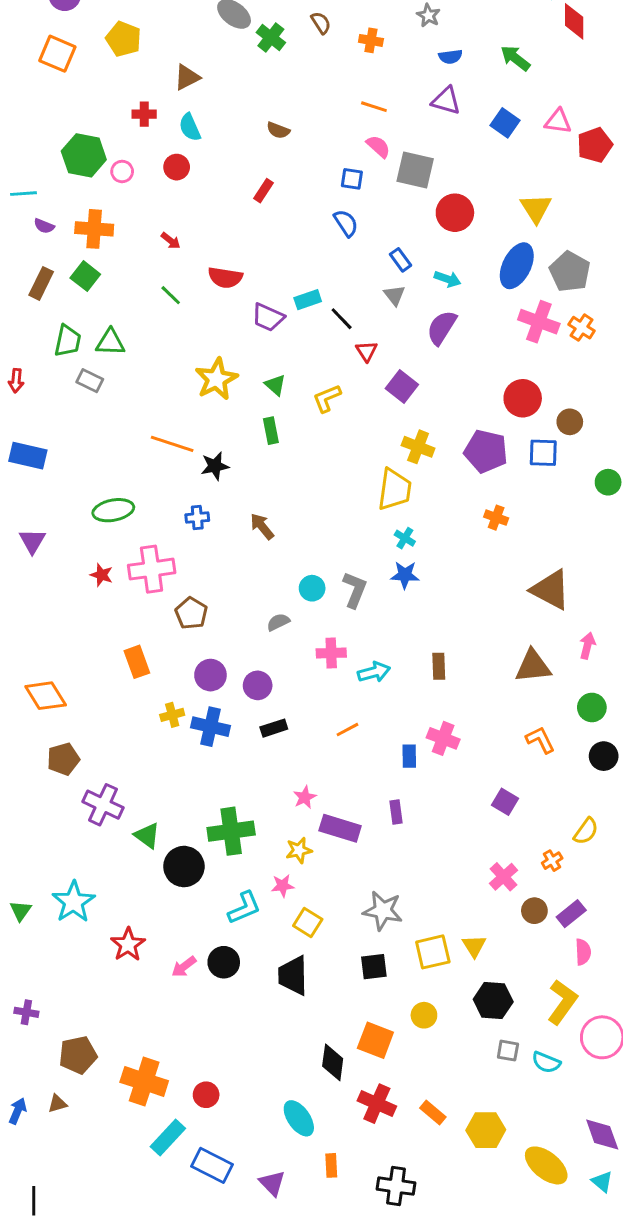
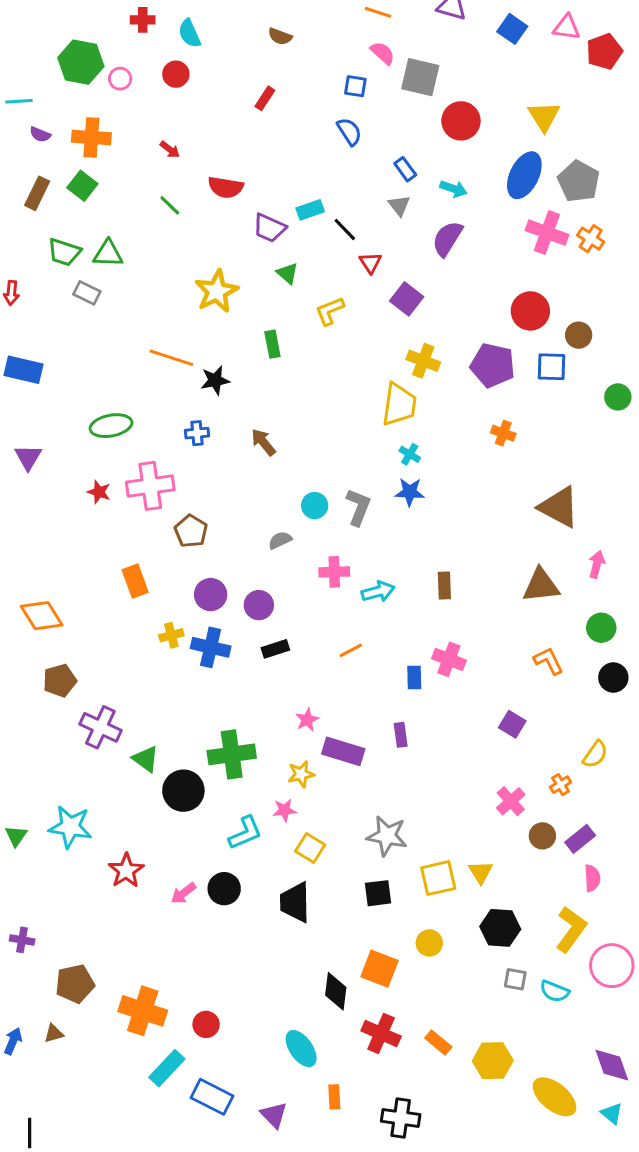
green trapezoid: (68, 341) -> (64, 252), turned 96
green triangle: (275, 385) -> (288, 273), moved
cyan star: (74, 902) -> (70, 827), turned -30

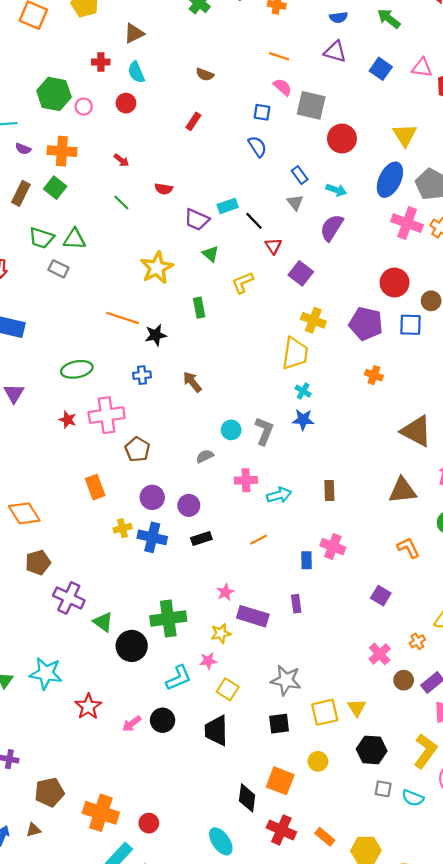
red semicircle: (226, 187) -> (164, 189), size x0.7

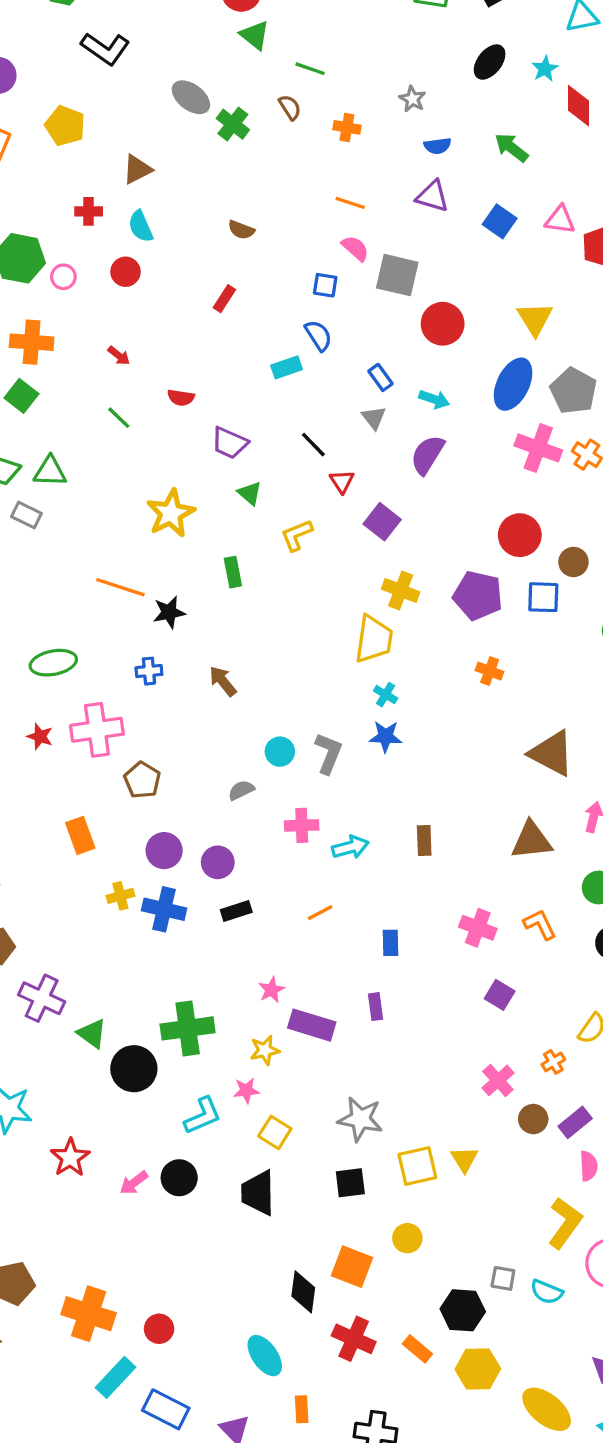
cyan rectangle: (228, 206) -> (287, 367), moved
pink cross: (333, 547) -> (478, 928), moved
black hexagon: (372, 750) -> (463, 1310), moved

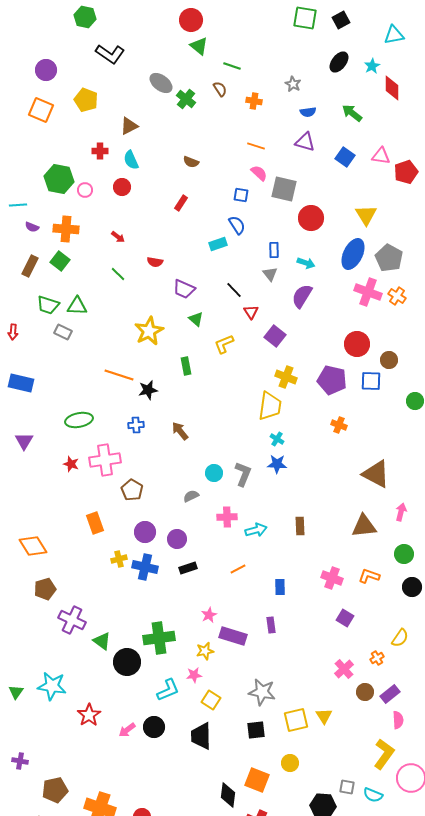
blue rectangle: (381, 377) -> (274, 250), turned 35
orange L-shape: (540, 924) -> (369, 576), turned -45

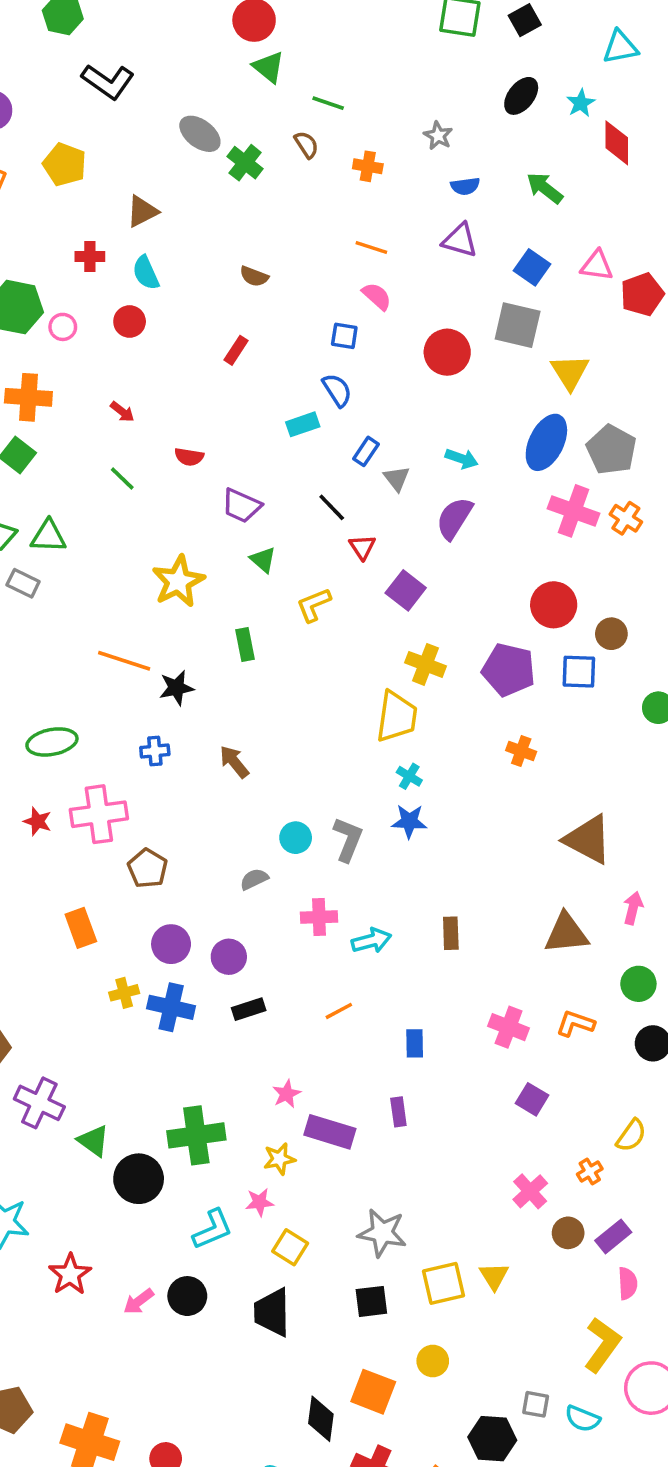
gray square: (284, 189) -> (518, 325), moved
red circle: (311, 218) -> (447, 352), moved
blue rectangle: (274, 250) -> (366, 451), moved, turned 35

